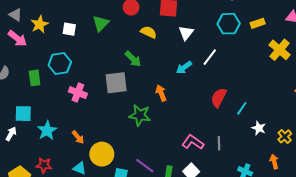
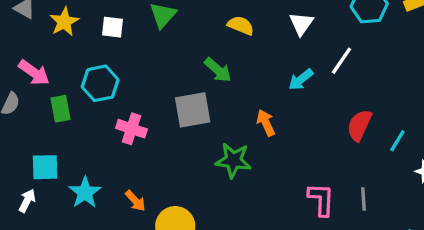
pink arrow: (17, 38) -> (34, 73), moved
pink L-shape: (193, 142) -> (321, 199), turned 60

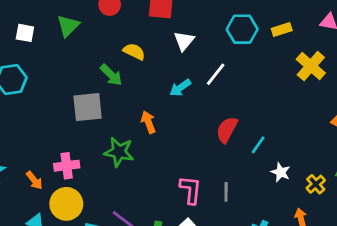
yellow semicircle: (241, 25) -> (134, 51), moved
pink cross: (132, 129) -> (67, 166), moved, turned -30

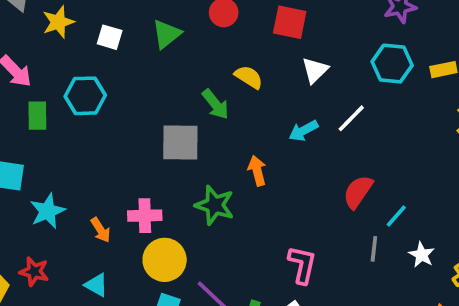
gray line: (226, 192) -> (374, 249), moved
yellow circle: (66, 204) -> (165, 260), moved

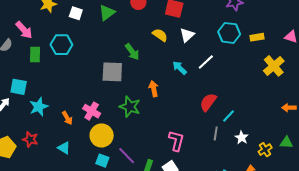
yellow semicircle: (249, 77) -> (160, 35), moved
cyan arrow: (303, 131) -> (180, 68), turned 70
pink cross: (145, 216) -> (92, 111), turned 30

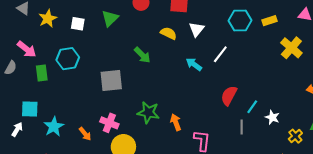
gray square: (112, 72) -> (111, 80), moved
orange arrow: (154, 89) -> (176, 122), moved
white star: (242, 138) -> (272, 117), moved

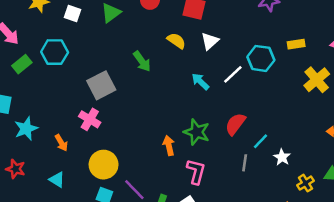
cyan hexagon: (240, 20) -> (261, 58), moved
green rectangle: (42, 73) -> (22, 64), turned 49
gray square: (111, 80) -> (101, 85), turned -30
green star: (148, 112) -> (197, 132), moved
pink cross: (109, 123) -> (90, 119), moved

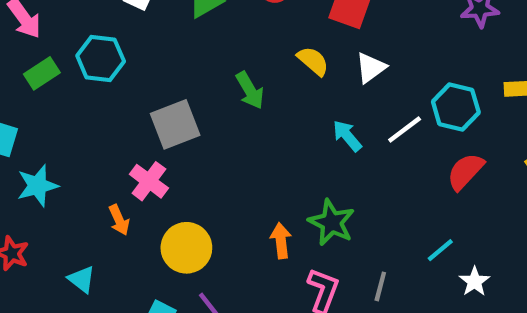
red semicircle: (235, 124) -> (465, 171), moved
orange arrow: (61, 143) -> (119, 220), moved
gray line: (245, 163) -> (380, 286), moved
yellow circle: (104, 165) -> (186, 248), moved

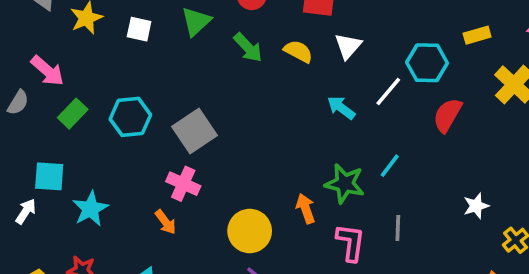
cyan hexagon: (101, 59) -> (130, 117), moved
green arrow: (250, 90) -> (248, 47), moved
yellow circle: (186, 248) -> (250, 231), moved
cyan line: (440, 250) -> (390, 166), moved
white star: (474, 281) -> (476, 206), turned 30

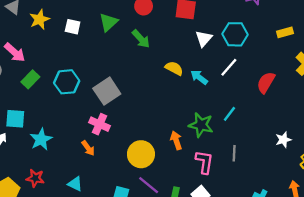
yellow semicircle: (298, 51) -> (174, 68), moved
cyan hexagon: (427, 63) -> (235, 34), moved

